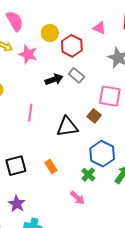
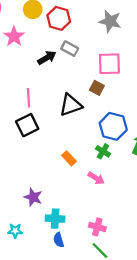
pink star: (28, 54) -> (14, 36), turned 30
black square: (16, 166) -> (27, 125), moved
orange rectangle: (51, 166) -> (69, 158), moved

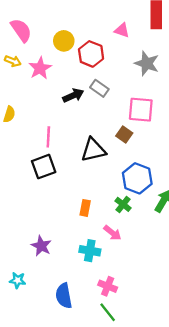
orange rectangle: (69, 158) -> (85, 208), turned 48
cyan cross: (55, 219) -> (90, 251), moved
blue semicircle: (59, 240) -> (64, 296), size x1.5

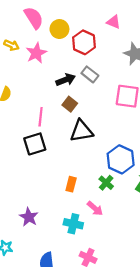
pink semicircle: (21, 30) -> (34, 18), moved
brown square: (124, 135) -> (70, 104), moved

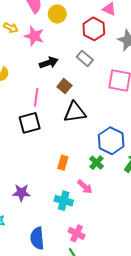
red hexagon: (84, 42) -> (94, 29), moved
pink star: (36, 53) -> (34, 36), turned -30
black arrow: (66, 80) -> (49, 63), moved
purple star: (29, 217) -> (21, 193), turned -30

